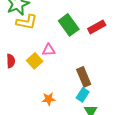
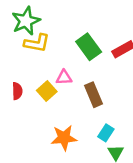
brown rectangle: (84, 77) -> (93, 95), moved
orange star: (49, 99) -> (64, 138), size x1.5

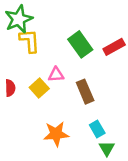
yellow L-shape: (37, 43) -> (30, 41), turned -105
cyan rectangle: (106, 133) -> (97, 129), turned -63

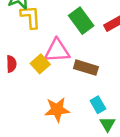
pink triangle: (56, 75) -> (57, 51), size x1.6
brown rectangle: (85, 92) -> (86, 68), turned -50

